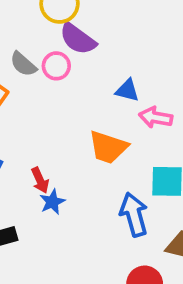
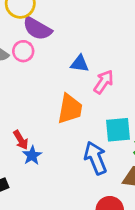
pink arrow: (156, 117) -> (104, 82), turned 120
orange trapezoid: (108, 147) -> (70, 109), turned -92

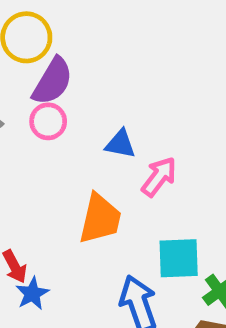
purple semicircle: (37, 29) -> (53, 81), turned -92
pink circle: (23, 51) -> (48, 121), moved

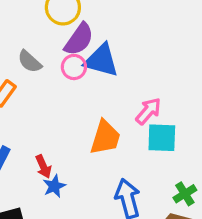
blue triangle: (120, 144) -> (101, 60), moved, size x1.6
cyan square: (179, 258) -> (162, 138), moved

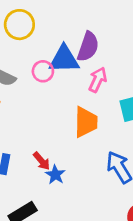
purple semicircle: (79, 39) -> (88, 47), moved
pink arrow: (148, 111) -> (98, 80), moved

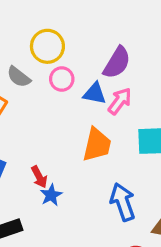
yellow circle: (19, 25) -> (47, 46), moved
blue triangle: (64, 59) -> (95, 93), moved, size x0.7

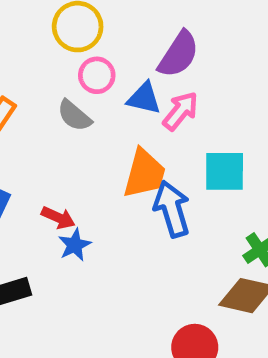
gray semicircle: (19, 77) -> (74, 116), moved
red arrow: (39, 177) -> (58, 218), turned -40
blue arrow: (123, 202) -> (172, 209), moved

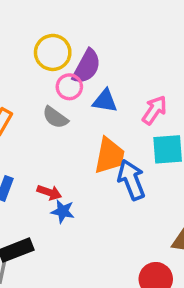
purple semicircle: (179, 54) -> (87, 67), moved
pink arrow: (181, 111) -> (154, 110), moved
blue star: (75, 245) -> (63, 211), turned -30

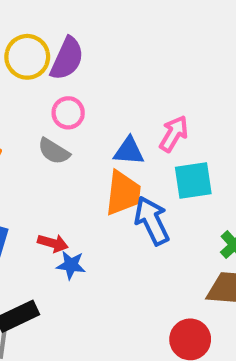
yellow circle: (53, 52) -> (27, 57), moved
purple semicircle: (87, 67) -> (67, 59), moved
blue triangle: (105, 101) -> (129, 151), moved

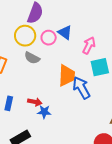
yellow circle: (27, 57) -> (25, 36), moved
pink circle: (68, 113) -> (49, 38), moved
blue triangle: (129, 151) -> (65, 32), moved, turned 35

